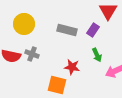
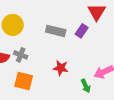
green arrow: (97, 55) -> (86, 86), moved
orange square: (57, 85) -> (24, 81), moved

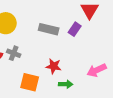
orange square: (24, 81) -> (30, 82), moved
green arrow: (86, 86) -> (66, 84), moved, turned -64

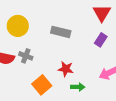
purple rectangle: (75, 29) -> (101, 40), moved
orange square: (30, 82) -> (42, 85), turned 36

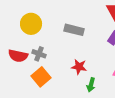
orange square: (42, 85) -> (41, 77), moved
green arrow: (78, 87) -> (91, 85), turned 104

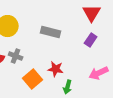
orange square: (41, 77) -> (33, 79), moved

